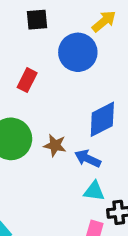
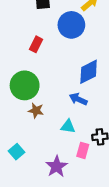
brown star: (55, 145) -> (36, 111), moved
cyan triangle: (94, 191) -> (68, 127), moved

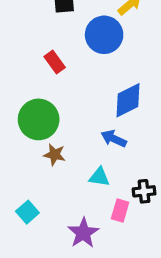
red rectangle: (36, 44) -> (55, 62), turned -63

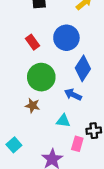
blue circle: (104, 35) -> (66, 38), moved
blue diamond: (128, 100) -> (83, 68), turned -30
green circle: (39, 119) -> (41, 77), moved

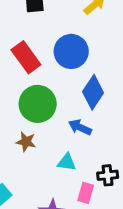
red rectangle: (33, 42) -> (26, 57), size x1.5

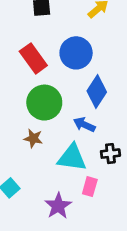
cyan triangle: (67, 162) -> (72, 158), size x1.6
black cross: (108, 175) -> (110, 154), moved

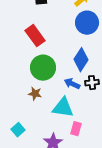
blue circle: (76, 53) -> (87, 23), moved
black cross: (110, 154) -> (92, 83), moved

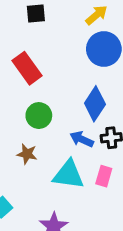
green circle: (43, 68) -> (39, 116), size x0.7
pink rectangle: (76, 129) -> (104, 176), moved

